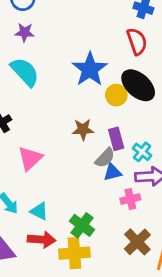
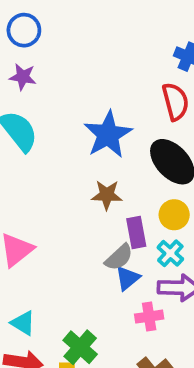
yellow circle: (116, 95) -> (174, 215), moved
brown star: (83, 129) -> (107, 195), moved
blue triangle: (112, 172) -> (128, 278), turned -30

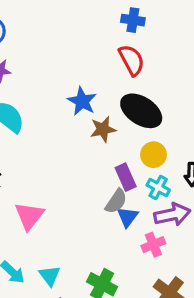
blue star: (108, 135) -> (82, 101), size x0.7
brown star: (107, 195) -> (103, 129), moved
cyan triangle: (23, 323) -> (50, 276), turned 35

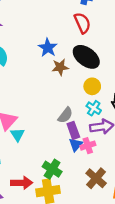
purple rectangle: (126, 177) -> (73, 130), moved
blue triangle: (128, 217) -> (76, 145), moved
cyan triangle: (50, 276) -> (17, 135), moved

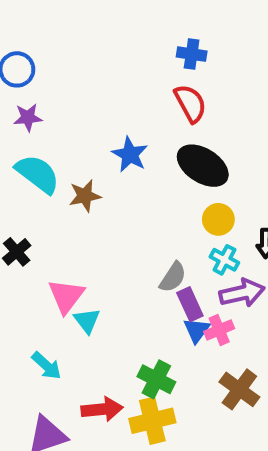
brown star: (60, 67) -> (85, 196), moved

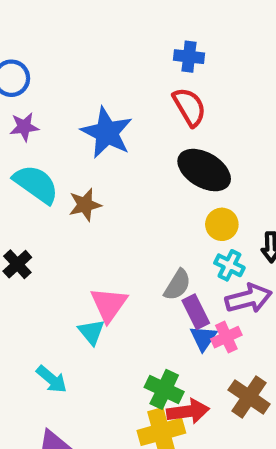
blue star: (130, 154) -> (107, 133), moved, size x1.4
pink triangle: (66, 296) -> (109, 304), moved
red arrow: (102, 409) -> (188, 411), moved

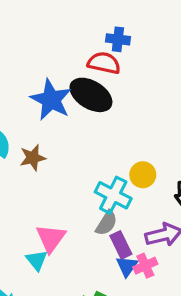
red semicircle: (189, 107) -> (104, 63), moved, turned -48
black ellipse: (204, 170) -> (91, 95), moved
cyan cross: (229, 265) -> (113, 195), moved, size x1.5

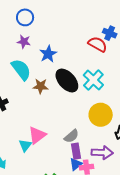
black ellipse: (91, 95) -> (67, 81), moved
blue star: (51, 100) -> (48, 54), moved, size x0.7
yellow circle: (143, 175) -> (101, 115), size x1.5
cyan cross: (113, 195) -> (93, 80), moved

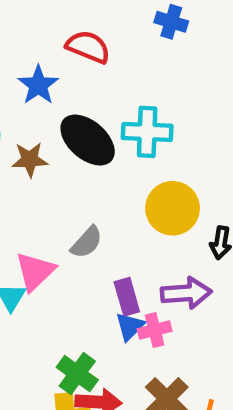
red semicircle: (98, 44) -> (88, 47), moved
cyan cross: (93, 80) -> (147, 132), turned -35
gray semicircle: (72, 136) -> (87, 242), moved

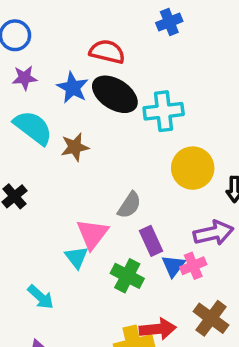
blue cross: (171, 22) -> (169, 22), turned -30
black ellipse: (88, 140) -> (115, 94), moved
purple rectangle: (127, 297) -> (151, 241), moved
green cross: (77, 374) -> (127, 276), moved

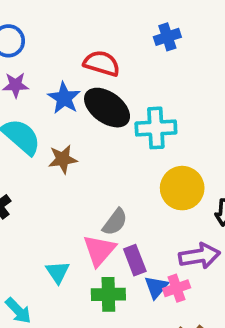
pink triangle: (92, 234) -> (99, 250), moved
green cross: (127, 276) -> (108, 294), turned -32

